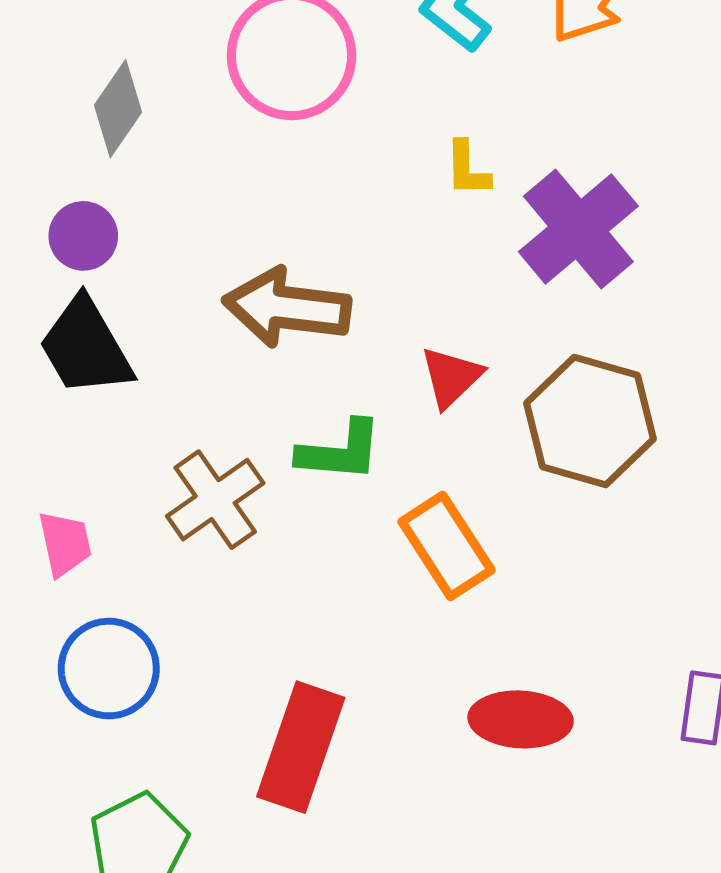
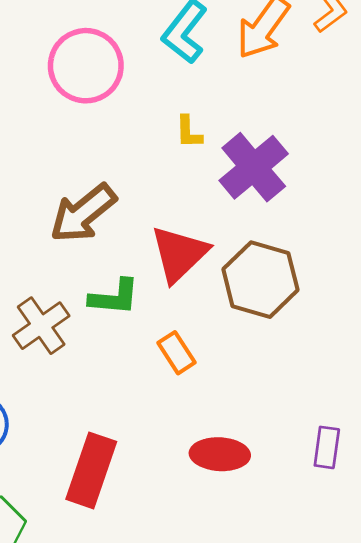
brown arrow: (287, 308) -> (83, 213), turned -46
red triangle: (451, 377) -> (179, 254), size x1.6
orange rectangle: (447, 546) -> (177, 353), size x0.7

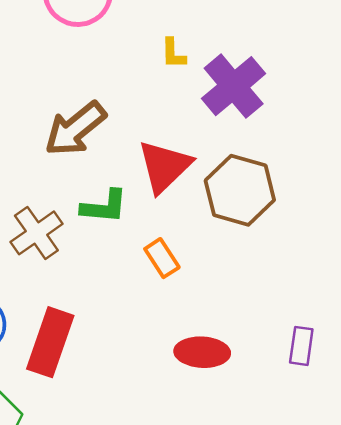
red rectangle: (91, 470) -> (50, 342), moved

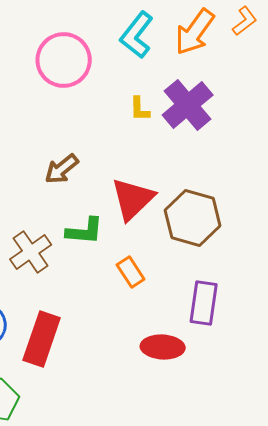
purple cross: (234, 86) -> (188, 105), moved
brown arrow: (75, 129) -> (62, 169), size x0.7
purple rectangle: (301, 346) -> (204, 303), moved, size x1.4

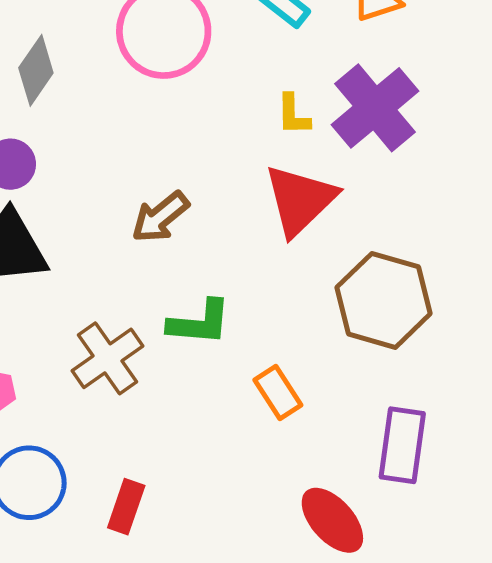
red triangle: (133, 199) -> (300, 200), moved
red rectangle: (42, 339) -> (126, 507), size x0.6
red ellipse: (163, 347) -> (332, 520), turned 45

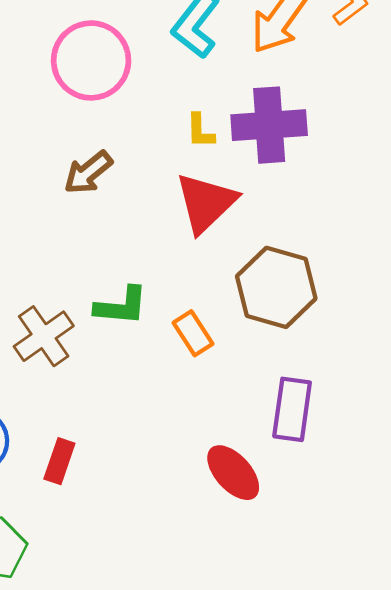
purple cross: (375, 108) -> (269, 125), turned 36
brown arrow: (160, 217) -> (88, 172), moved
orange rectangle: (278, 392) -> (193, 333), moved

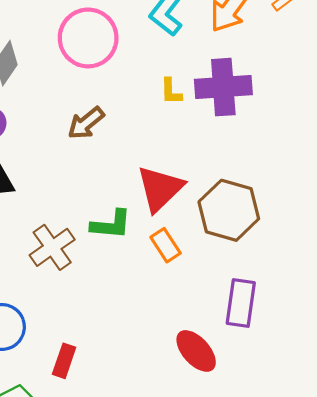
red triangle: (206, 203) -> (160, 188), moved
red rectangle: (59, 461) -> (64, 361), moved

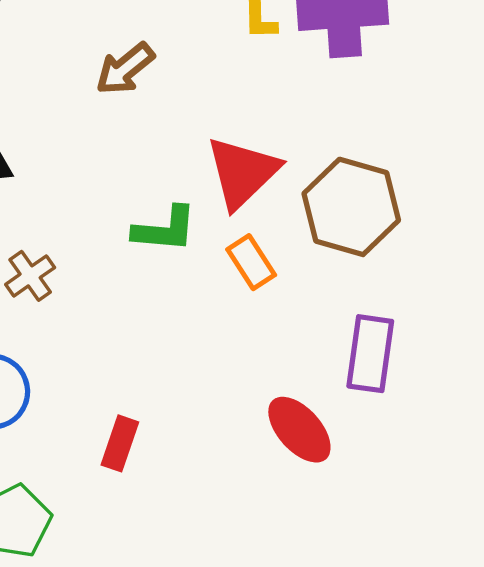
brown cross: (52, 247) -> (30, 276), moved, size x0.7
red rectangle: (64, 361) -> (120, 443), moved

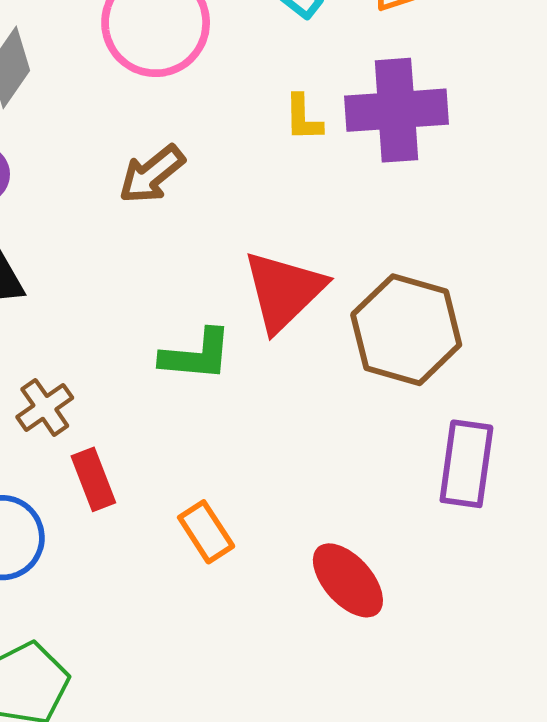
orange rectangle: (251, 262) -> (206, 532), moved
purple rectangle: (370, 354) -> (466, 464), moved
red rectangle: (120, 443) -> (93, 479), moved, turned -40

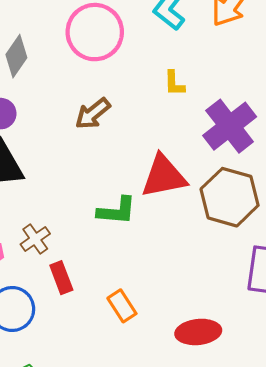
purple cross: (396, 110) -> (230, 126), moved, turned -34
red triangle: (284, 291) -> (164, 176), turned 33
red ellipse: (348, 580) -> (198, 332), turned -54

